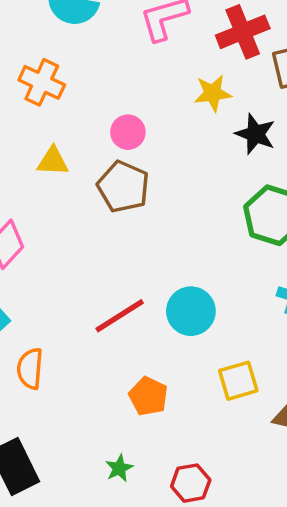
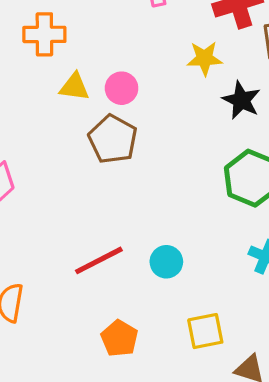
orange cross: (42, 82) -> (44, 34), turned -30
yellow triangle: (53, 161) -> (74, 87), moved
cyan circle: (191, 311) -> (166, 262), size x0.7

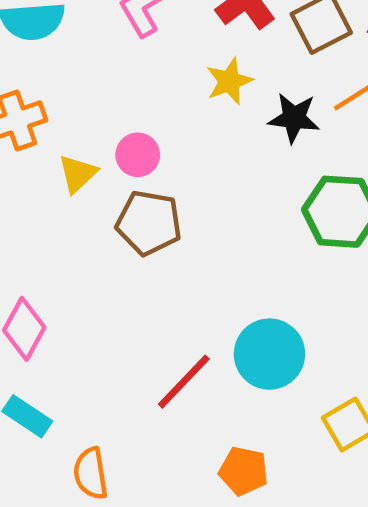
yellow triangle: (74, 87) -> (78, 174), turned -32
cyan circle: (166, 262) -> (269, 354), size x1.6

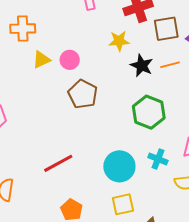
brown pentagon: (149, 223) -> (83, 94), moved
cyan circle: (269, 354) -> (119, 166), moved

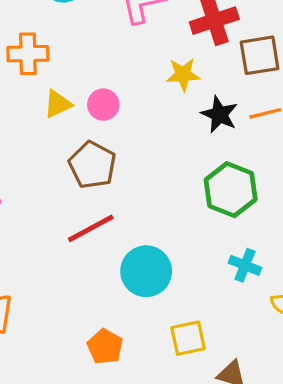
brown pentagon: (83, 94) -> (92, 165), moved
red line: (58, 163) -> (91, 228), moved
cyan circle: (119, 166) -> (146, 271), moved

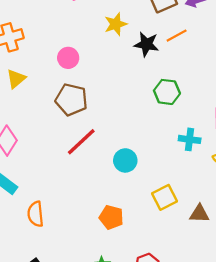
yellow triangle: (58, 104) -> (16, 79), moved
green hexagon: (231, 190) -> (167, 92), size x0.7
cyan circle: (146, 271) -> (125, 160), size x0.7

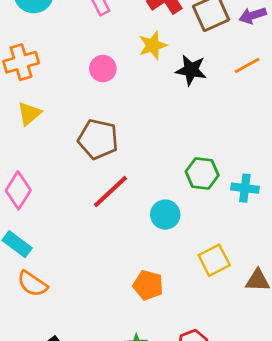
orange line: (177, 36) -> (247, 65), moved
pink circle: (68, 58) -> (103, 69), moved
green hexagon: (167, 92) -> (202, 173), moved
orange semicircle: (36, 214) -> (32, 284), moved, turned -50

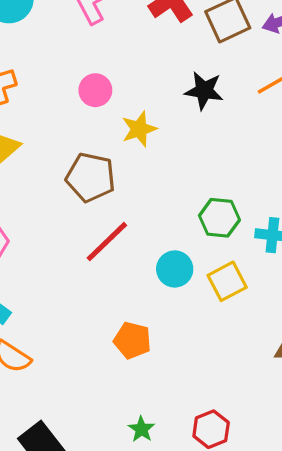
yellow star: (153, 45) -> (139, 129), moved
yellow square: (214, 260) -> (227, 281), moved
orange pentagon: (148, 285) -> (132, 340), moved

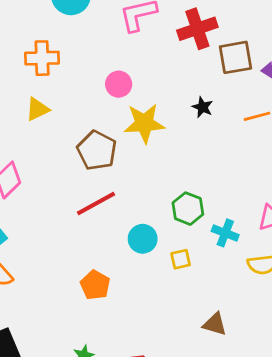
black star: (204, 91) -> (202, 107), size x0.7
yellow star: (139, 129) -> (144, 123), size x1.4
yellow square: (227, 281) -> (181, 259), size x0.7

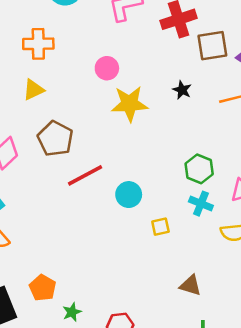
brown pentagon: (97, 150) -> (55, 139), moved
green hexagon: (188, 209) -> (199, 169), moved
cyan circle: (143, 239) -> (129, 195), moved
orange pentagon: (95, 285) -> (43, 288), moved

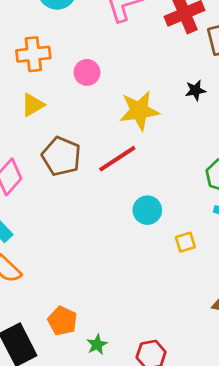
pink circle: (107, 68) -> (87, 72), moved
black star: (182, 90) -> (195, 90), turned -30
red line: (85, 175) -> (117, 159), moved

